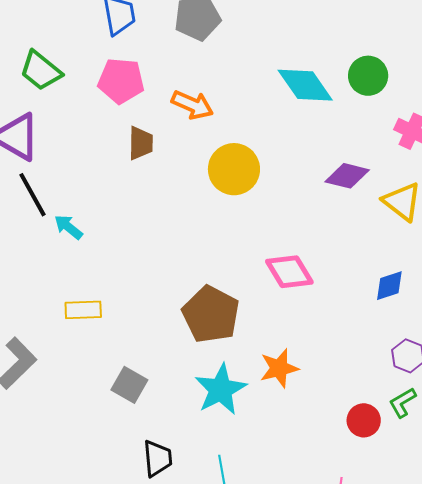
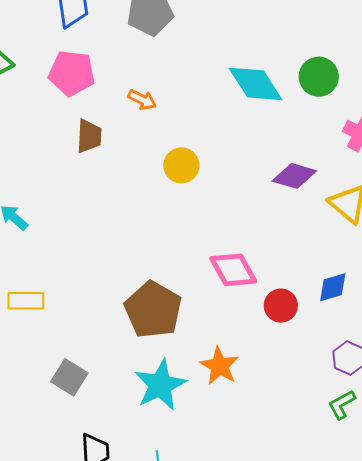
orange arrow: (192, 105) -> (142, 100), size x0.7
yellow circle: (234, 169) -> (181, 165), size x0.7
orange star: (279, 368) -> (220, 366), turned -30
red circle: (364, 420) -> (281, 306), moved

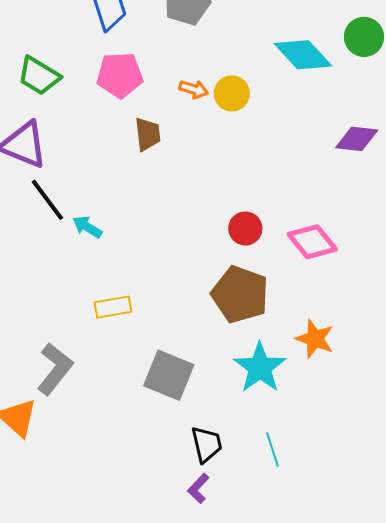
yellow circle: (181, 165) -> (232, 93), moved
red circle: (281, 306) -> (245, 229), moved
gray square: (69, 377) -> (169, 375), size x1.4

